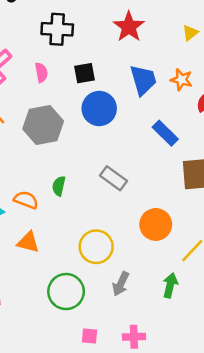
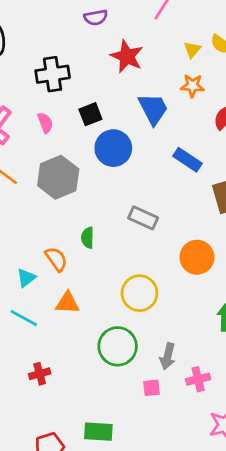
orange star: (181, 80) -> (192, 86), moved
orange semicircle: (26, 200) -> (56, 259), turned 45
gray arrow: (121, 284) -> (168, 356), moved

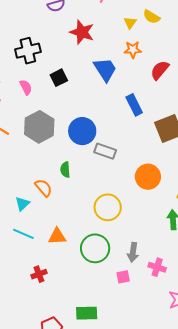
blue circle: (113, 148) -> (82, 131), moved
blue rectangle: (188, 160) -> (134, 105), turned 35
orange triangle: (67, 303) -> (57, 236), moved
pink cross: (198, 379) -> (157, 267), turned 36

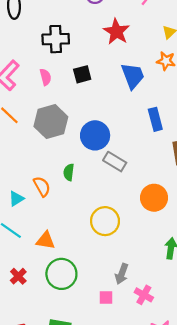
green circle: (95, 248) -> (61, 274), moved
red cross: (39, 274) -> (18, 276), turned -35

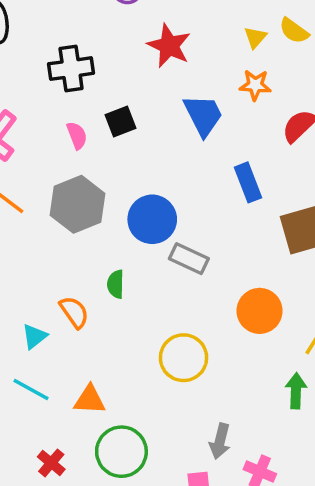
pink semicircle: (45, 77) -> (77, 135), moved

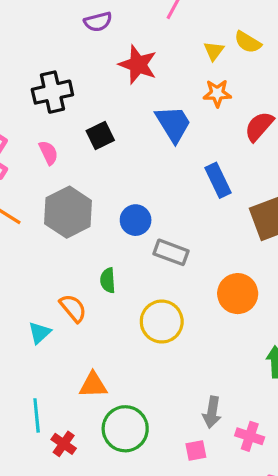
pink semicircle: (77, 135) -> (48, 153), moved
blue circle: (152, 219) -> (136, 220), size x0.7
yellow circle: (184, 358) -> (162, 322), moved
cyan line: (31, 390) -> (37, 415), moved, turned 60

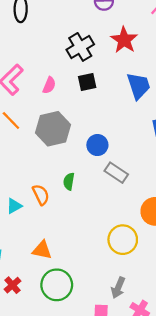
black cross: (52, 92) -> (80, 47), moved, turned -32
pink semicircle: (48, 153) -> (49, 85), turned 35
yellow circle: (162, 322) -> (123, 240), moved

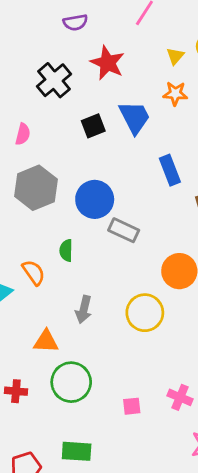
black square: (87, 82) -> (93, 126), moved
blue circle: (97, 145) -> (95, 199), size x1.4
red cross: (13, 285) -> (16, 391), turned -35
gray arrow: (118, 288) -> (84, 309), moved

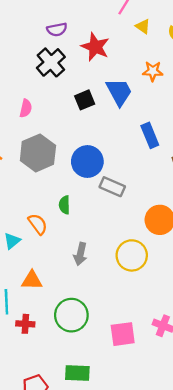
purple semicircle: (75, 22) -> (57, 29), moved
yellow triangle: (175, 56) -> (143, 26), moved, turned -35
orange triangle: (46, 341) -> (32, 280), moved
pink square: (132, 406) -> (123, 334), size x1.6

